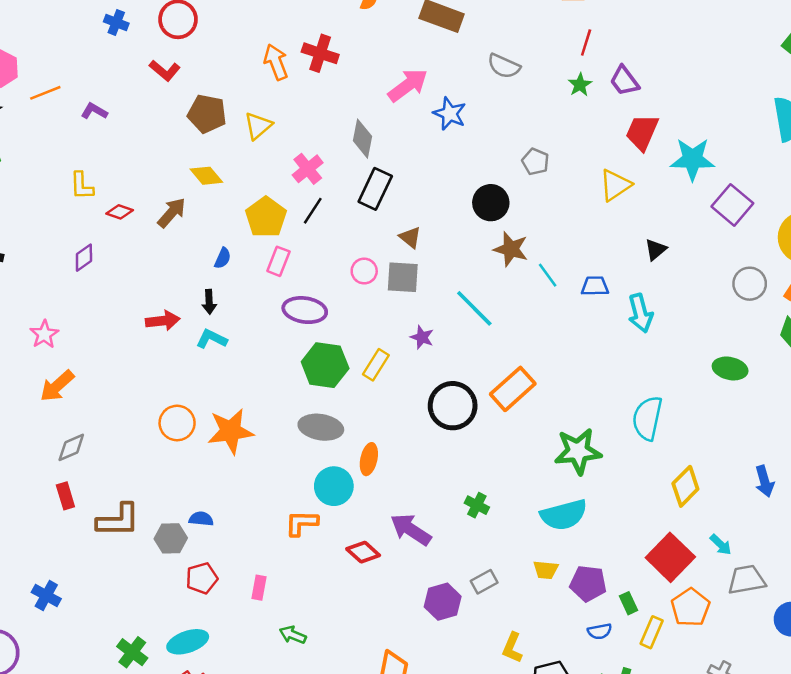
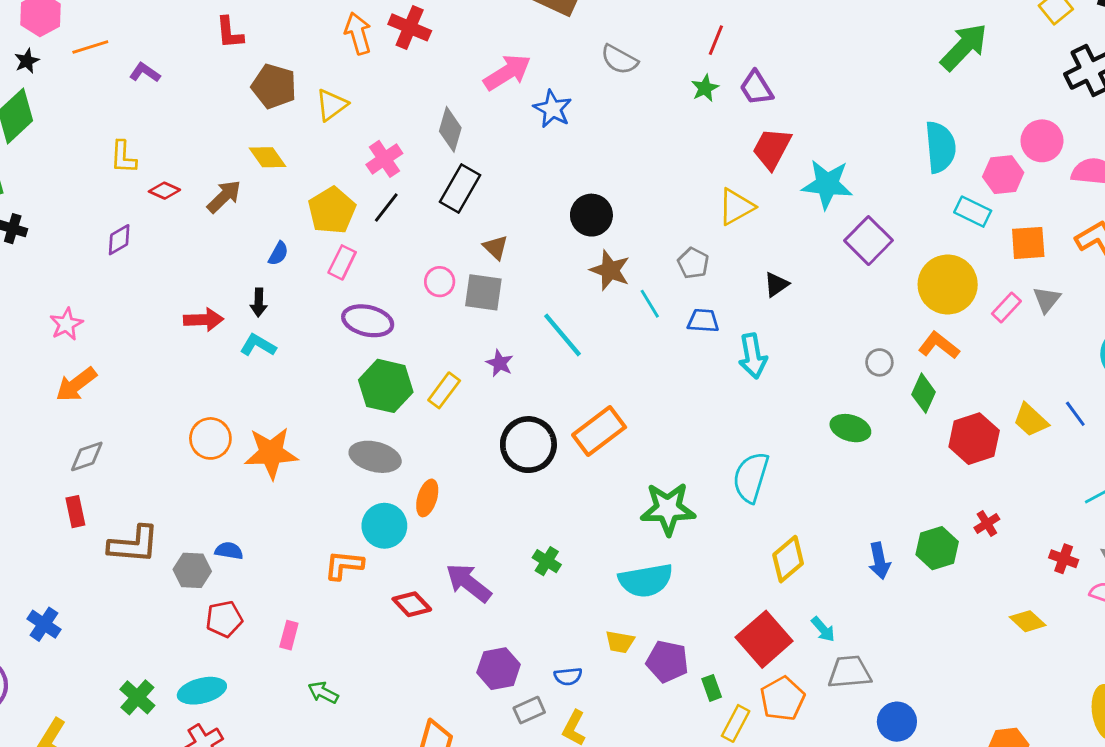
red L-shape: (165, 71) -> (230, 33), turned 40
gray pentagon: (535, 162) -> (693, 263), moved
gray circle: (750, 284) -> (879, 362), moved, size x0.7
gray rectangle: (484, 582) -> (529, 710), moved
blue semicircle: (600, 631) -> (568, 676), moved

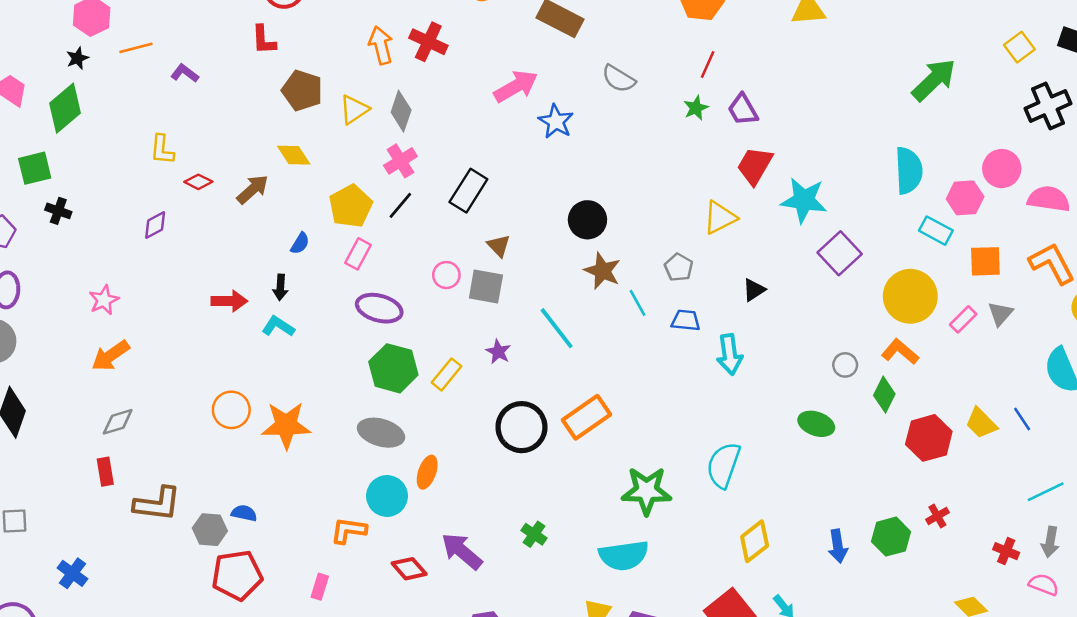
gray diamond: (450, 129) -> (401, 111), moved
red pentagon: (224, 619) -> (237, 575), size x1.5
pink rectangle: (289, 635) -> (320, 587), moved

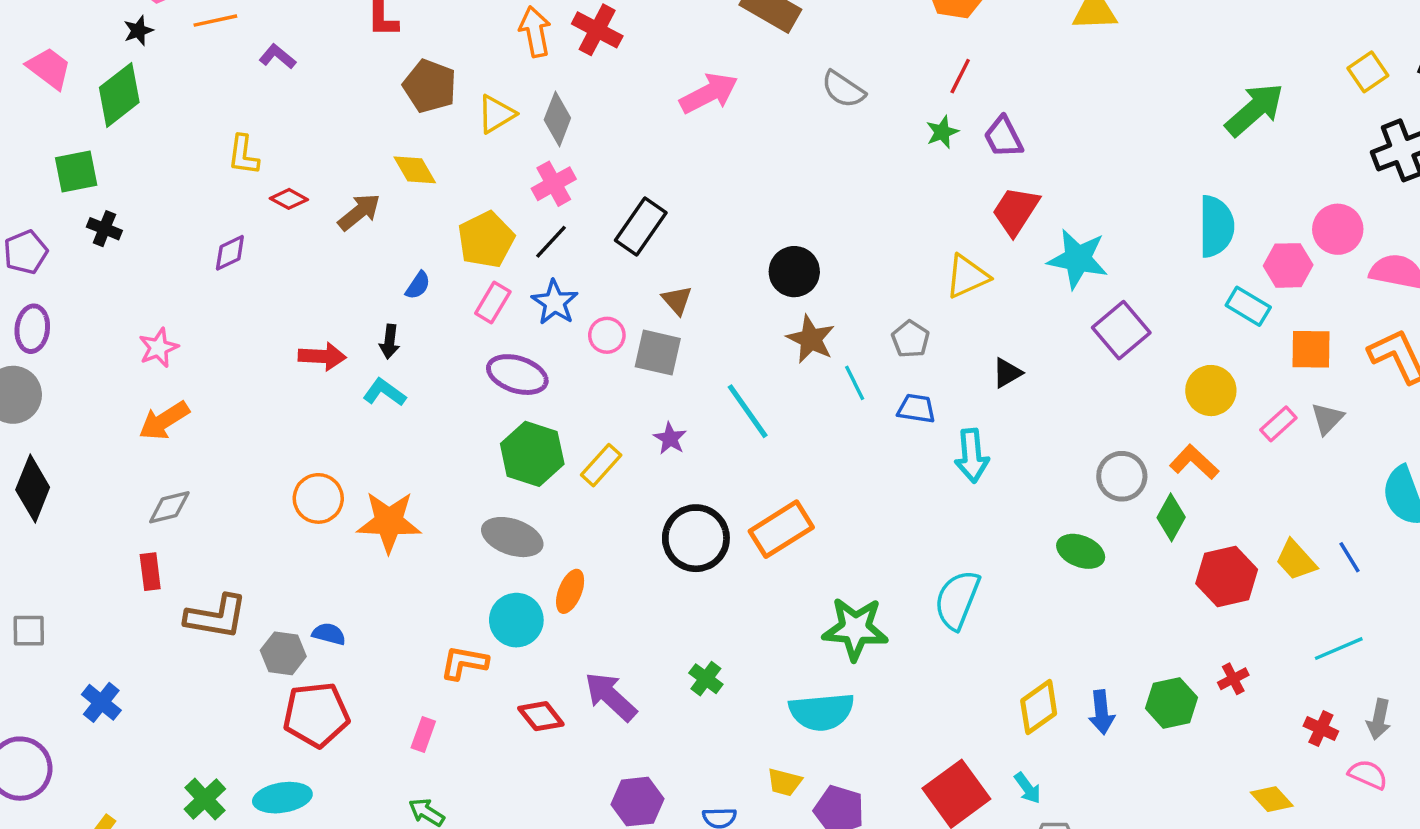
blue star: (556, 121) -> (555, 302), moved
yellow circle: (910, 296) -> (1211, 391), size x0.7
gray circle: (845, 365) -> (1122, 476), size x1.5
cyan line: (1046, 492) -> (1339, 649), moved
yellow diamond: (755, 541) -> (1039, 707), moved

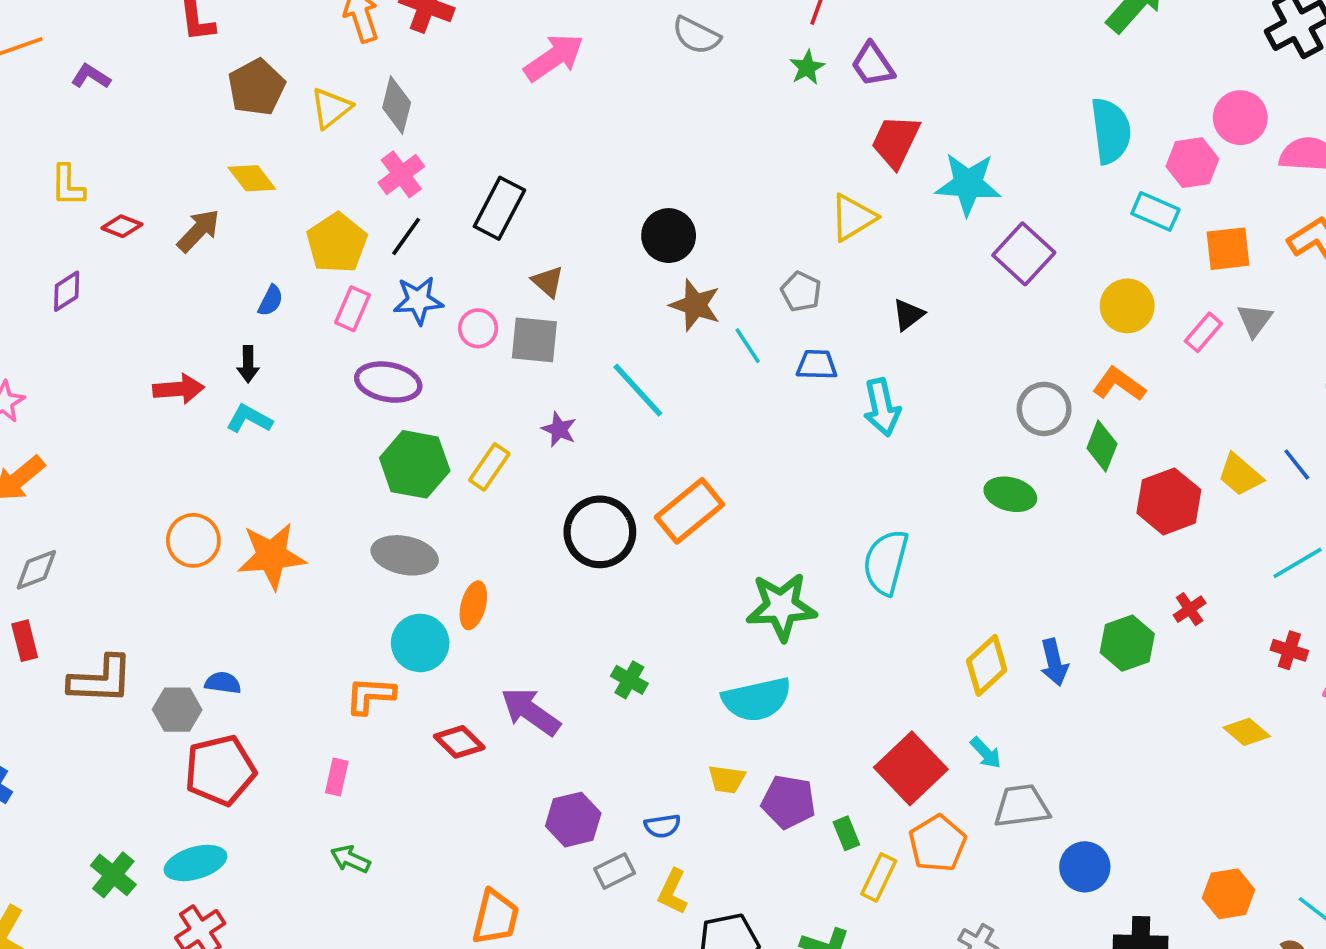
brown pentagon: (430, 86) -> (256, 87), turned 30
blue star: (555, 302) -> (418, 300), turned -30

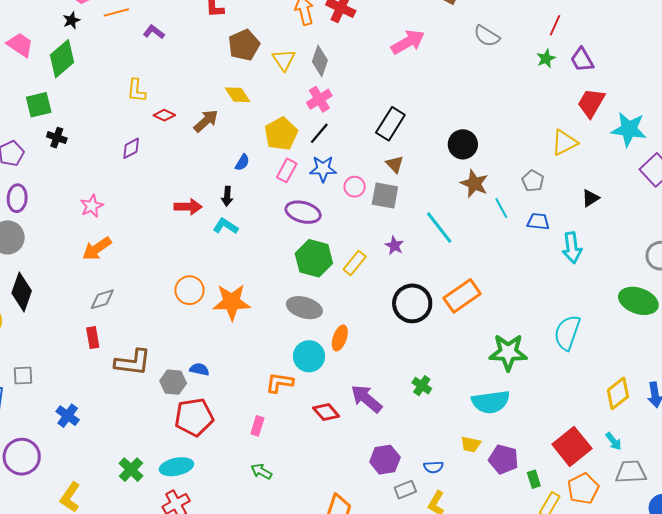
yellow triangle: (331, 108) -> (284, 60), turned -30
black rectangle: (499, 208) -> (390, 124), moved
green ellipse: (1010, 494) -> (638, 301), size x1.4

